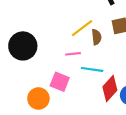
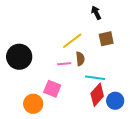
brown semicircle: (97, 37) -> (80, 59), moved
cyan line: (92, 69) -> (95, 78), moved

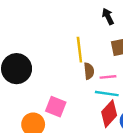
yellow line: (72, 41) -> (79, 50), turned -60
pink line: (64, 64) -> (108, 77), moved

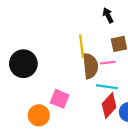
brown semicircle: (89, 71) -> (90, 66), size x1.6
pink line: (108, 77) -> (108, 63), moved

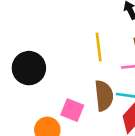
brown semicircle: (90, 66) -> (104, 96), moved

